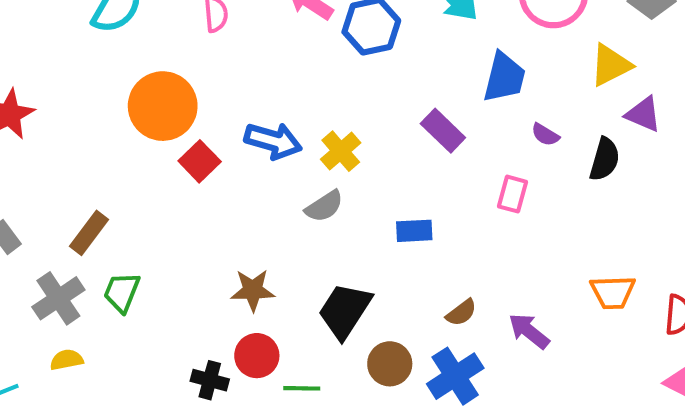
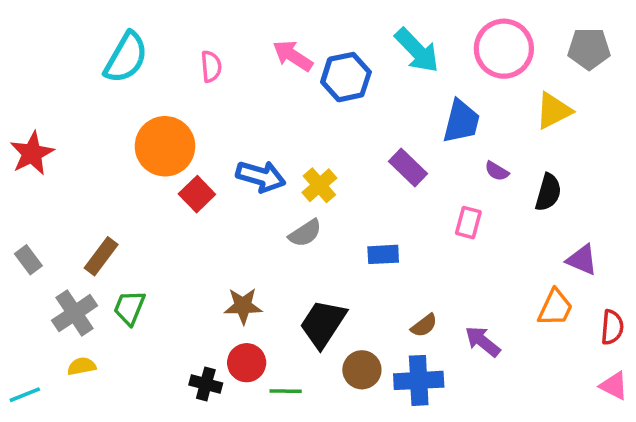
purple triangle: (643, 114) -> (582, 260), moved
orange trapezoid: (613, 292) -> (555, 308), turned -63
blue cross: (455, 376) -> (419, 380), turned 30

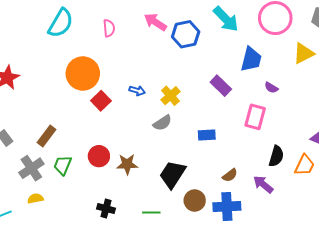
blue arrow: (261, 176) -> (137, 91), size x0.6
black semicircle: (548, 192) -> (276, 156), moved
pink rectangle: (468, 223) -> (255, 117), size x1.4
red circle: (247, 363) -> (99, 156), moved

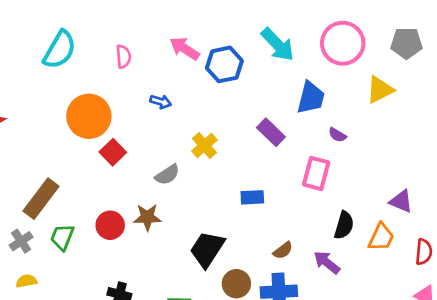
blue arrow: (137, 91) -> (161, 102), moved
gray semicircle: (162, 123) -> (167, 175), moved
brown rectangle: (47, 136) -> (41, 199), size x1.4
brown star: (127, 164) -> (147, 217), moved
gray cross: (31, 168) -> (21, 241), size x0.7

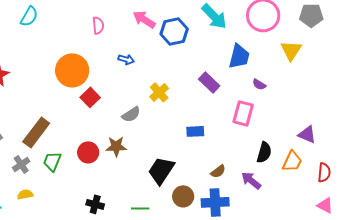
cyan semicircle: (60, 50) -> (29, 16), moved, size x0.7
yellow triangle: (380, 90) -> (291, 50), turned -30

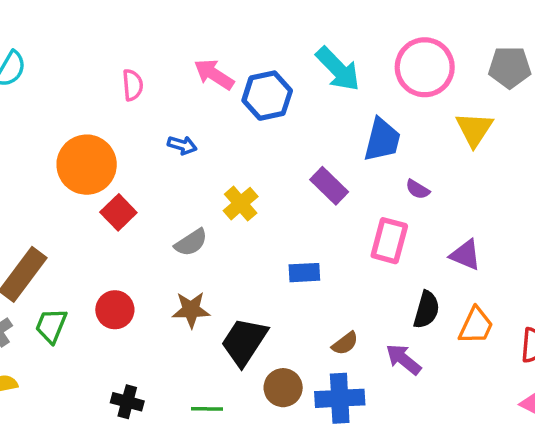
purple triangle: (307, 134) -> (465, 255), moved
brown star: (116, 146) -> (191, 310), moved

